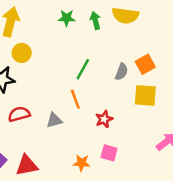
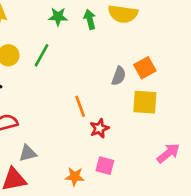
green line: (83, 69) -> (41, 55), moved
orange line: (75, 99) -> (80, 106), moved
gray triangle: (54, 120) -> (28, 153), moved

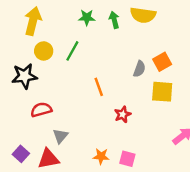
orange line: (80, 106) -> (99, 87), moved
gray triangle: (28, 153) -> (60, 136), turned -35
pink square: (105, 166) -> (127, 159), moved

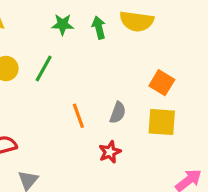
orange square: (162, 62) -> (162, 83), turned -30
gray semicircle: (139, 69) -> (118, 113), moved

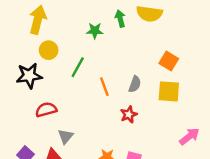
green star: (63, 24) -> (95, 31), moved
green line: (44, 69) -> (78, 67), moved

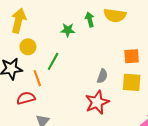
orange square: (169, 61) -> (132, 56), turned -35
orange line: (104, 87) -> (37, 78), moved
red star: (129, 115) -> (97, 102), size x1.6

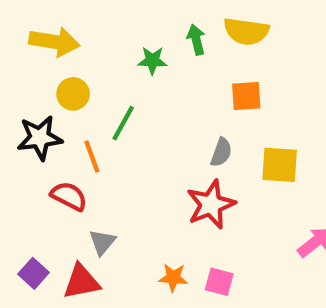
yellow arrow: (19, 21) -> (54, 42), turned 85
orange square: (132, 56) -> (246, 96), moved
red semicircle: (26, 98) -> (69, 196), turned 42

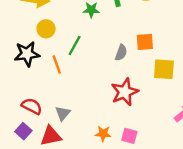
orange square: (246, 96) -> (145, 42), moved
gray semicircle: (221, 152) -> (121, 53), moved
red semicircle: (69, 196) -> (32, 106), moved

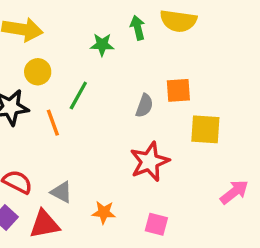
gray triangle: (63, 113) -> (61, 192), turned -42
orange star: (103, 134) -> (104, 212), moved

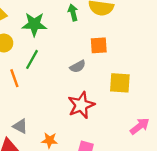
green star: (102, 45) -> (34, 24), moved, size x1.5
orange square: (178, 90) -> (99, 45), moved
gray semicircle: (144, 106) -> (78, 66), turned 42

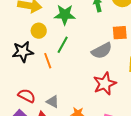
gray semicircle: (78, 66) -> (102, 51), size x1.5

